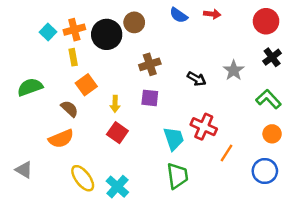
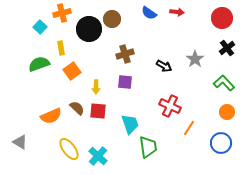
orange cross: (74, 30) -> (62, 13), moved
green semicircle: (30, 87) -> (39, 64), moved
brown semicircle: (70, 109) -> (77, 108), moved
red square: (117, 133) -> (98, 111), turned -30
cyan trapezoid: (174, 139) -> (130, 124), moved

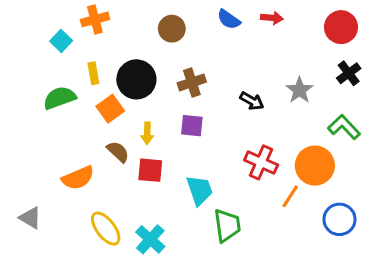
black circle: (89, 29) -> (136, 79), moved
brown semicircle: (77, 108) -> (118, 152), moved
orange circle: (227, 112) -> (315, 166), moved, size x1.6

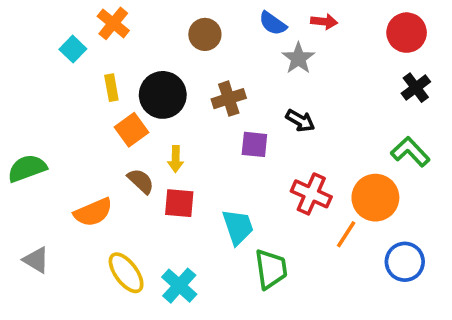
orange cross: (95, 19) -> (113, 23), turned -36
gray star: (299, 90) -> (298, 58), moved
green semicircle: (60, 98) -> (27, 168), moved
purple square: (192, 126) -> (254, 144), moved

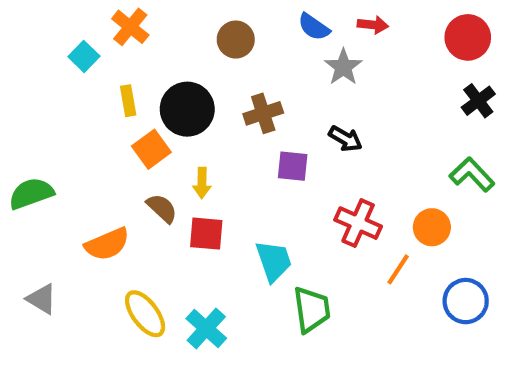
orange circle: (375, 198) -> (432, 227), size x0.7

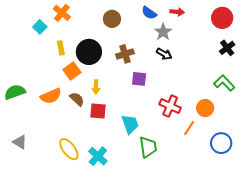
black arrow: (345, 139) -> (164, 54), moved
orange semicircle: (107, 244) -> (51, 96), moved

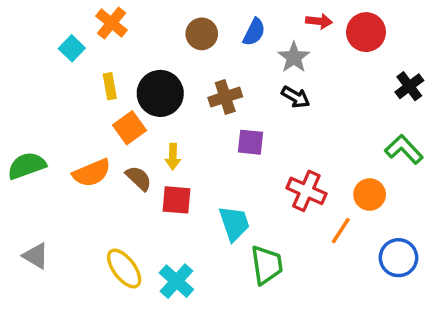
blue semicircle: (149, 13) -> (254, 32), moved, turned -98
red circle: (222, 18) -> (366, 32), moved

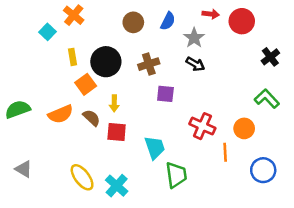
orange line: (341, 231) -> (225, 152), turned -36

